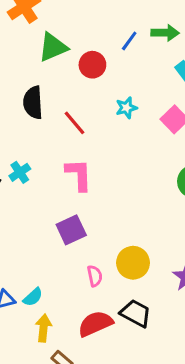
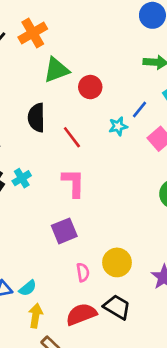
blue line: (129, 41) -> (139, 109), moved

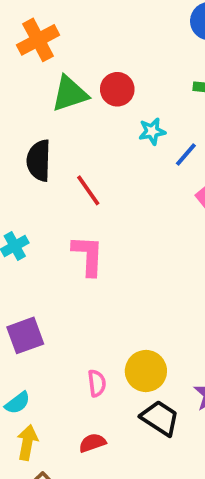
red circle: (90, 87) -> (117, 89), moved
cyan star: (118, 126) -> (152, 131), moved
purple square: (64, 231) -> (25, 335), moved
black trapezoid: (117, 307) -> (160, 418), moved
red semicircle: (81, 314) -> (92, 443), size x0.6

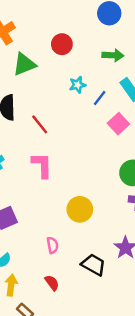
red circle: (117, 89) -> (62, 44), moved
yellow circle: (146, 371) -> (80, 209), moved
red semicircle: (92, 443) -> (52, 283), turned 77

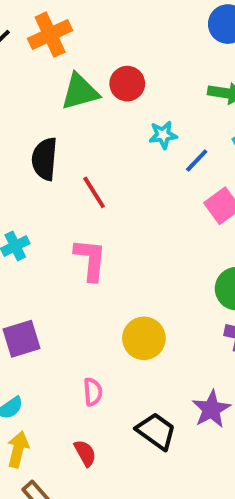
red circle: (62, 44) -> (127, 84), moved

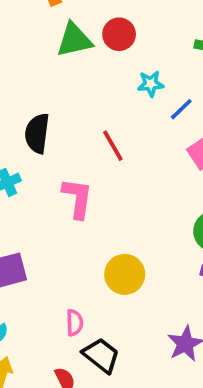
black semicircle: (45, 159) -> (37, 133), moved
red line: (94, 192) -> (113, 146), moved
black trapezoid: (156, 431) -> (101, 355), moved

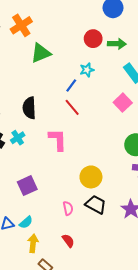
red circle: (119, 34) -> (93, 39), moved
blue line: (181, 109) -> (71, 86), moved
black trapezoid: (101, 355) -> (96, 205), moved

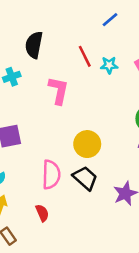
cyan star: (87, 70) -> (109, 65), moved
blue line: (71, 86) -> (110, 20), moved
pink semicircle: (68, 208) -> (51, 175), size x1.6

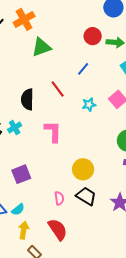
red line: (85, 56) -> (58, 89), moved
pink semicircle: (51, 175) -> (59, 198), size x0.6
red semicircle: (42, 213) -> (58, 229), size x1.6

